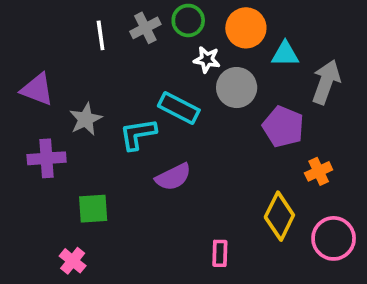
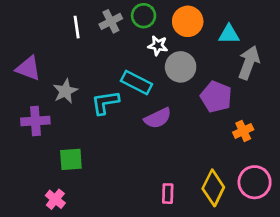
cyan triangle: (285, 54) -> (229, 34), moved
purple semicircle: (173, 177) -> (158, 118), moved
yellow diamond: (279, 216) -> (213, 188), moved

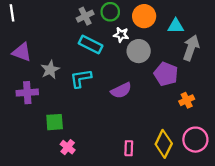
white line: (77, 27) -> (12, 13), moved
cyan rectangle: (136, 83) -> (91, 45), moved
pink cross: (55, 199) -> (68, 147), moved

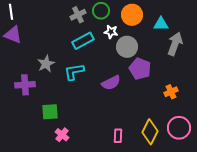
cyan rectangle: (91, 45) -> (83, 41), turned -55
purple triangle: (22, 52) -> (13, 35), moved
purple pentagon: (166, 74) -> (140, 69), moved

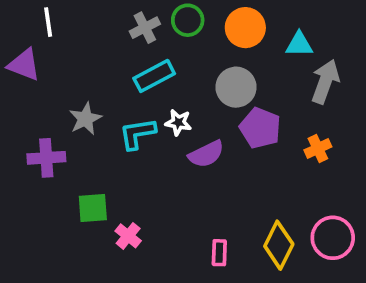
white line: (11, 12) -> (48, 22), moved
white star: (111, 32) -> (178, 122), moved
orange cross: (171, 92) -> (318, 148), moved
pink cross: (62, 135) -> (128, 236), moved

